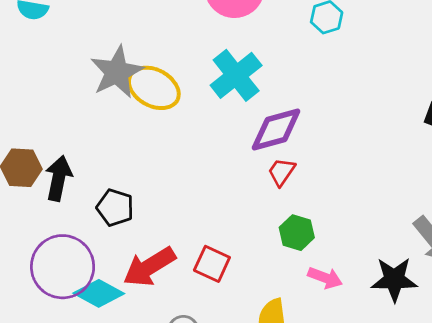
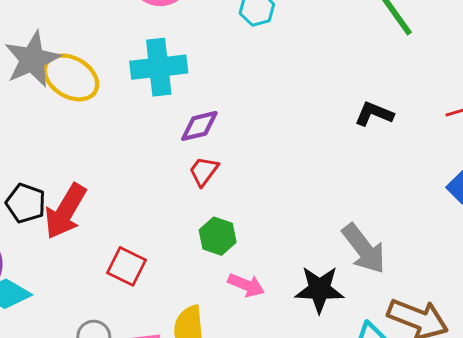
cyan cross: (236, 75) -> (159, 67), turned 30
purple diamond: (276, 129) -> (199, 126), size x0.7
red arrow: (149, 267) -> (65, 211), moved, turned -30

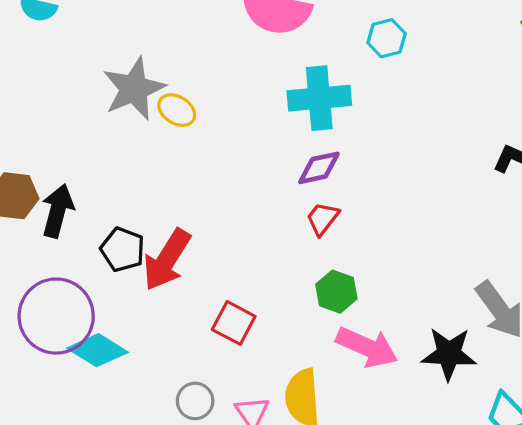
cyan cross: (159, 67) -> (319, 98), moved
yellow ellipse: (71, 77) -> (177, 110), size x0.6
pink arrow: (246, 285) -> (367, 347), size x1.5

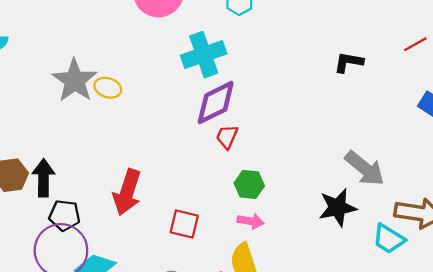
purple diamond: (319, 168) -> (216, 102), size x1.5
black pentagon: (123, 249) -> (64, 215), moved
pink arrow: (367, 347) -> (251, 221), moved, size x0.6

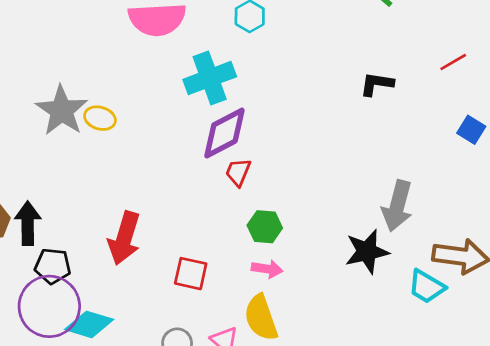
gray arrow: (365, 168) -> (397, 206), turned 66

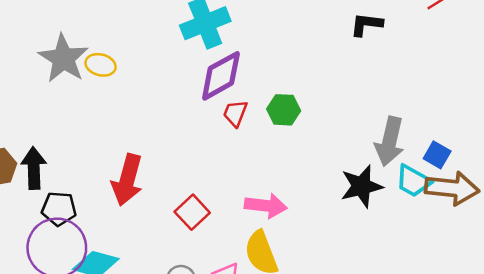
blue square: (471, 130) -> (437, 155), moved
green hexagon: (265, 227) -> (284, 110), moved
pink arrow: (267, 269) -> (266, 206), size x1.4
red square: (191, 274) -> (192, 212), turned 36
cyan trapezoid: (427, 287) -> (413, 181), moved

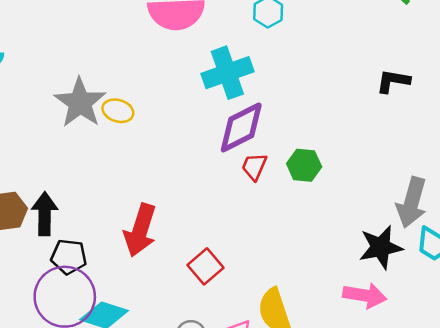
pink arrow: (266, 206) -> (365, 295), moved

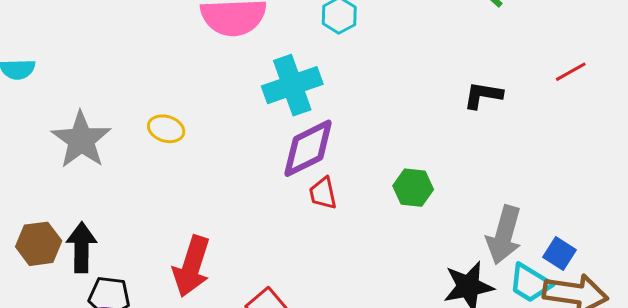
gray star: (80, 103) -> (81, 140), moved
green hexagon: (304, 165) -> (413, 188), moved
red trapezoid: (254, 166) -> (323, 193), turned -36

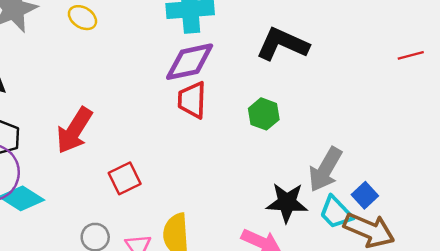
black L-shape: (483, 95) -> (282, 44), moved, size x1.6
red trapezoid: (323, 193) -> (192, 100), size x1.4

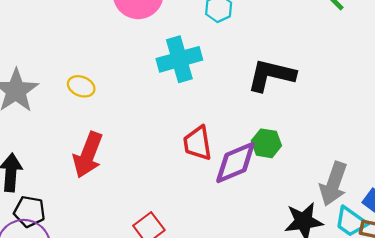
purple diamond: (190, 62) -> (235, 163), moved
red arrow: (74, 130) -> (88, 155), moved

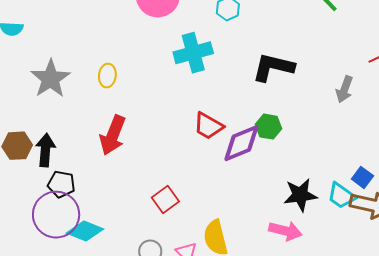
yellow ellipse: (81, 86) -> (107, 76), turned 75
red trapezoid: (197, 143) -> (208, 126), turned -52
gray arrow: (333, 184) -> (345, 89), moved, size x0.7

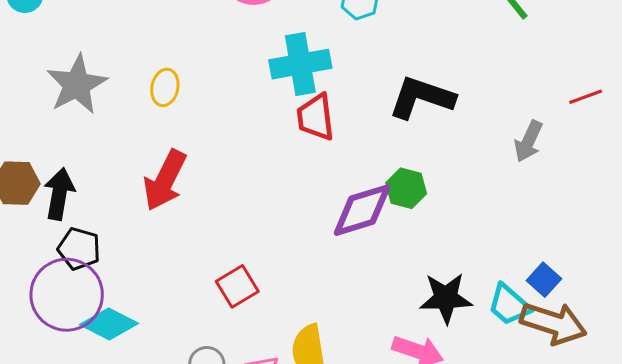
red trapezoid: (208, 126) -> (316, 117), moved, turned 48

